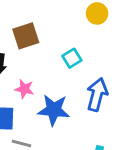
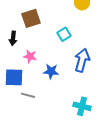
blue star: (54, 110) -> (51, 71), size x0.7

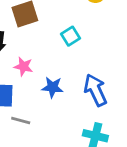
blue arrow: (82, 60) -> (95, 90), moved, turned -40

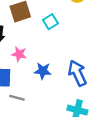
cyan square: (71, 36) -> (50, 22), moved

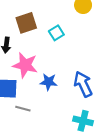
pink star: (19, 54) -> (25, 65), size x1.6

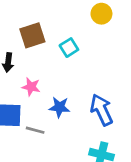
pink star: (25, 65) -> (31, 87), size x0.6
gray line: (23, 109) -> (35, 130), moved

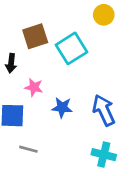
cyan square: (69, 48) -> (71, 48), size x1.6
gray line: (35, 130) -> (28, 149), moved

